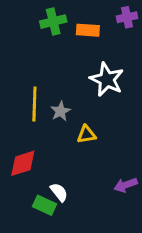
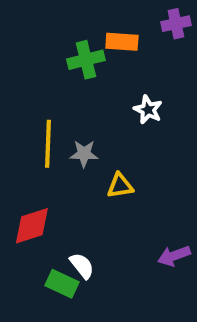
green cross: (53, 22) -> (86, 60), moved
white star: (107, 79) -> (148, 110), size x0.6
gray star: (60, 111) -> (84, 154), turned 30

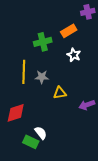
orange rectangle: (122, 42) -> (69, 31), moved, turned -35
green cross: (86, 60) -> (43, 42), moved
purple arrow: (174, 256) -> (87, 105), moved

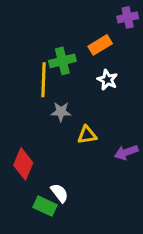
yellow line: (24, 72) -> (44, 80), moved
red diamond: (16, 113) -> (23, 164), turned -50

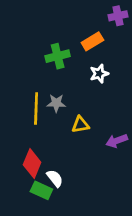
yellow line: (44, 80) -> (36, 108), moved
white star: (107, 80) -> (99, 74), turned 30
red diamond: (23, 164) -> (32, 164), moved

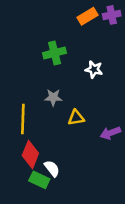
orange rectangle: (92, 41) -> (88, 16), moved
white star: (99, 74) -> (94, 69), turned 30
yellow line: (36, 108) -> (23, 119), moved

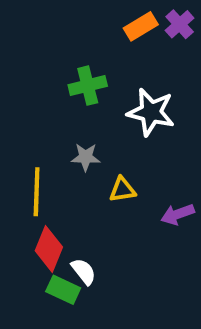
purple cross: (112, 15) -> (180, 24), turned -30
white star: (94, 69) -> (151, 112), size x1.6

